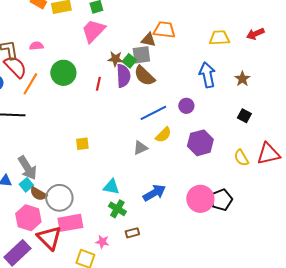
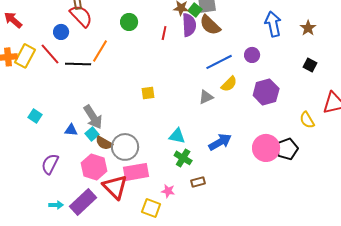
green circle: (63, 73) -> (129, 22), size x0.7
orange line: (30, 84) -> (100, 51), moved
yellow semicircle: (241, 158) -> (307, 120), moved

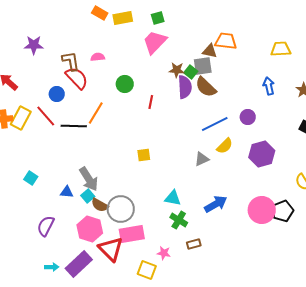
blue arrow: (273, 24) -> (269, 86), size x0.7
red line: (164, 33) -> (151, 102), moved

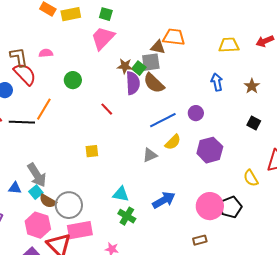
green square: (158, 18) -> (106, 14), turned 32
red line: (151, 102) -> (107, 109), moved, turned -56
brown rectangle: (194, 244) -> (200, 240), moved

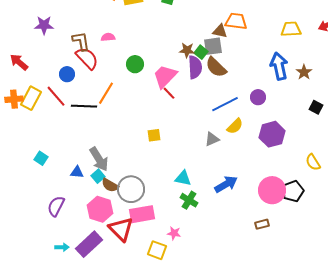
pink trapezoid: (103, 38) -> (165, 76), moved
blue arrow: (217, 82) -> (279, 66), size x1.5
brown star: (252, 86) -> (304, 72), moved

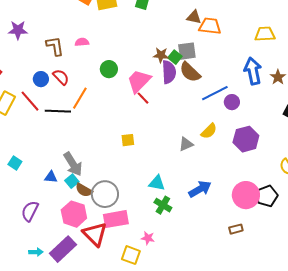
brown triangle: (220, 31) -> (194, 17), moved
red semicircle: (87, 58) -> (61, 77), moved, size x0.7
blue line: (225, 104) -> (215, 93), moved

